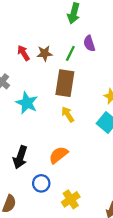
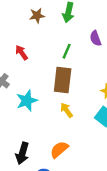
purple semicircle: (89, 43) -> (96, 38), moved
brown star: (45, 53) -> (37, 16), moved
cyan star: (27, 103) -> (27, 101), turned 30

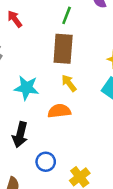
cyan star: (27, 101) -> (26, 88), moved, turned 30
orange semicircle: (59, 150) -> (59, 111), moved, turned 36

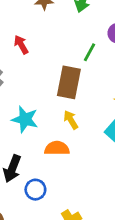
green line: (67, 15) -> (90, 52), moved
blue circle: (46, 162) -> (35, 190), moved

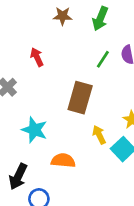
green line: (90, 52) -> (103, 59), moved
yellow arrow: (71, 120) -> (99, 135), moved

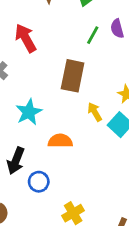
red arrow: (37, 57) -> (26, 38), size x1.5
cyan star: (34, 130) -> (29, 112), turned 30

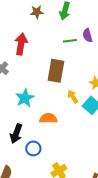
green line: (93, 35) -> (70, 41), turned 56
red arrow: (26, 38) -> (21, 44), turned 40

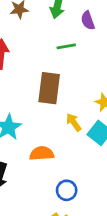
purple semicircle: (88, 35) -> (88, 20), moved
blue circle: (33, 148) -> (67, 190), moved

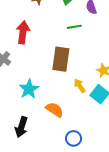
orange semicircle: (42, 153) -> (55, 110), turned 36

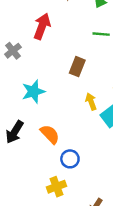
brown rectangle: (61, 59) -> (77, 67), size x0.7
orange semicircle: (55, 110) -> (50, 134), moved

